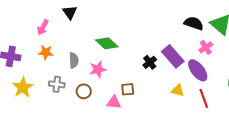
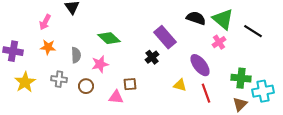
pink cross: (206, 47) -> (219, 42), moved
purple rectangle: (173, 56) -> (165, 37), moved

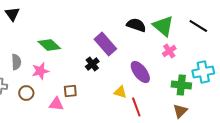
black line: (253, 31) -> (198, 26), moved
pink cross: (219, 42) -> (169, 51), moved
cyan cross: (263, 91) -> (203, 72), moved
red line: (206, 93) -> (136, 107), moved

